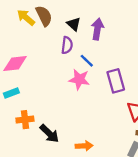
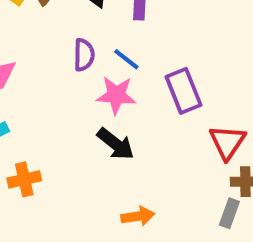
purple semicircle: (67, 45) -> (84, 55), moved
black arrow: (49, 134) -> (116, 144), moved

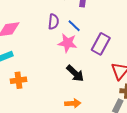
purple rectangle: (183, 91) -> (101, 44), turned 45
black arrow: (116, 144) -> (75, 73), moved

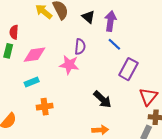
blue line: (74, 26) -> (114, 44), moved
pink star: (68, 43) -> (69, 65), moved

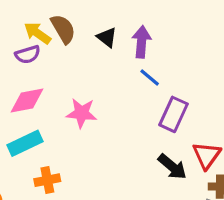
purple semicircle: (80, 47) -> (28, 55), moved, turned 70
cyan rectangle: (32, 82) -> (25, 143), size x1.5
black arrow: (102, 99) -> (172, 167), moved

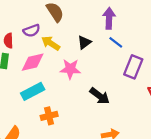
yellow arrow: (37, 33) -> (51, 43), moved
black triangle: (107, 37) -> (84, 42), moved, turned 48
black arrow: (172, 167) -> (100, 96), moved

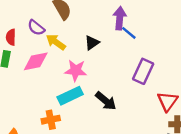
purple semicircle: (32, 31) -> (36, 28), turned 56
blue line: (116, 42) -> (129, 33), moved
cyan rectangle: (33, 91) -> (70, 96), moved

